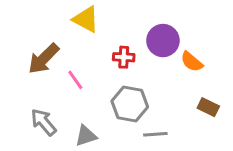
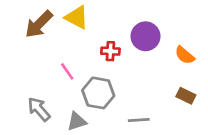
brown arrow: (44, 59) -> (39, 24), moved
orange semicircle: (192, 62) -> (185, 55), moved
gray hexagon: (130, 104) -> (98, 93), moved

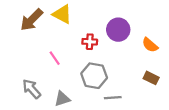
gray hexagon: (98, 93) -> (94, 76), moved

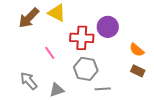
red cross: (90, 42) -> (82, 38), size x1.6
orange semicircle: (150, 45) -> (137, 50), moved

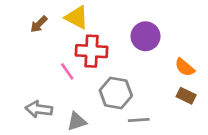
brown arrow: (29, 18) -> (39, 24), size x0.6
red cross: (82, 38) -> (92, 51), moved
gray arrow: (29, 81) -> (39, 109), turned -42

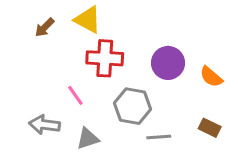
purple circle: (146, 36) -> (168, 63), moved
pink line: (67, 71) -> (75, 95), moved
brown rectangle: (186, 96) -> (210, 128), moved

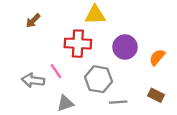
yellow triangle: (88, 20) -> (95, 15), moved, turned -30
orange semicircle: (211, 77) -> (157, 57), turned 90
gray arrow: (45, 125) -> (33, 80), moved

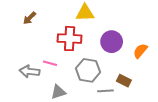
pink line: (56, 71) -> (50, 63), turned -40
brown rectangle: (156, 95) -> (124, 81), moved

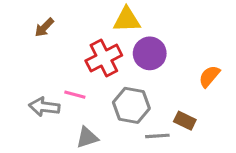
red cross: (70, 39) -> (104, 58), turned -30
purple circle: (112, 42) -> (150, 53), moved

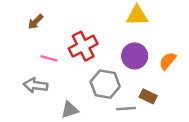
yellow triangle: (127, 20) -> (137, 16), moved
purple circle: (150, 53) -> (135, 56), moved
pink line: (75, 95) -> (49, 58), moved

